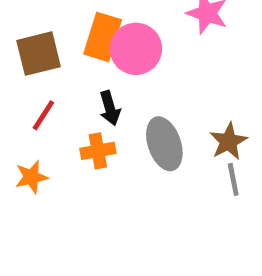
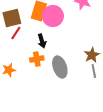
red line: (43, 115) -> (16, 33), moved
gray ellipse: (164, 144) -> (60, 67), moved

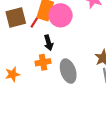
red line: (16, 33) -> (35, 21), moved

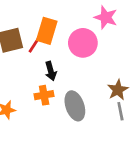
pink circle: (61, 15) -> (83, 43), moved

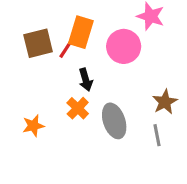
orange cross: (44, 95) -> (78, 108), turned -36
gray line: (120, 111) -> (157, 135), moved

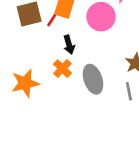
orange star: (33, 126) -> (25, 83), size x1.5

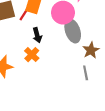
gray ellipse: (93, 79) -> (73, 31), moved

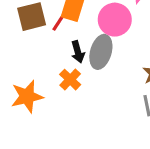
gray ellipse: (73, 31) -> (101, 52), moved, turned 35

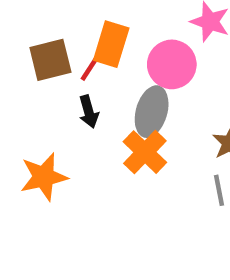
black arrow: (78, 52) -> (89, 112), moved
orange cross: (70, 80) -> (145, 152), moved, size x1.4

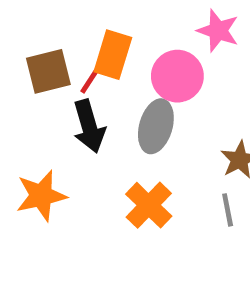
black arrow: (89, 112) -> (89, 126), size x1.5
orange cross: (145, 152) -> (149, 205), moved

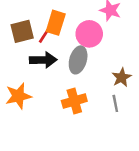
black arrow: (89, 126) -> (43, 60), turned -75
orange cross: (149, 205) -> (74, 101), turned 30

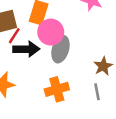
pink circle: (89, 34) -> (51, 32), moved
red line: (44, 35) -> (14, 36), moved

